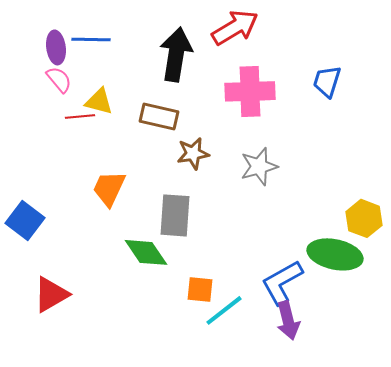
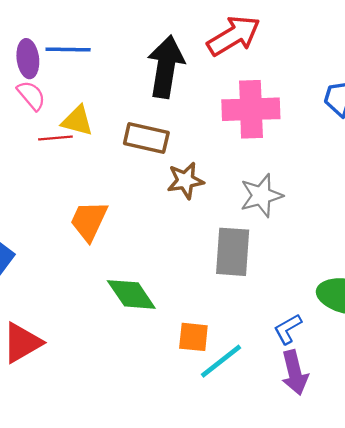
gray rectangle: (175, 215) -> (233, 252), moved
blue L-shape: (282, 282) -> (288, 329), size x0.6

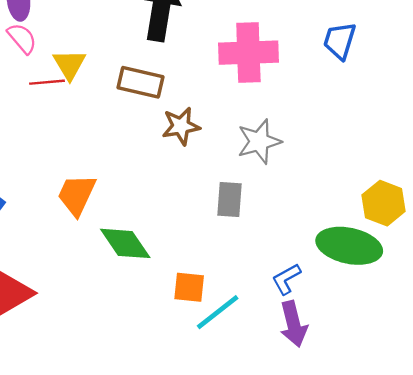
yellow triangle: (77, 121) -> (69, 64), turned 44
orange trapezoid: (89, 221) -> (77, 195), moved
gray rectangle: (233, 252) -> (229, 200), size x0.7

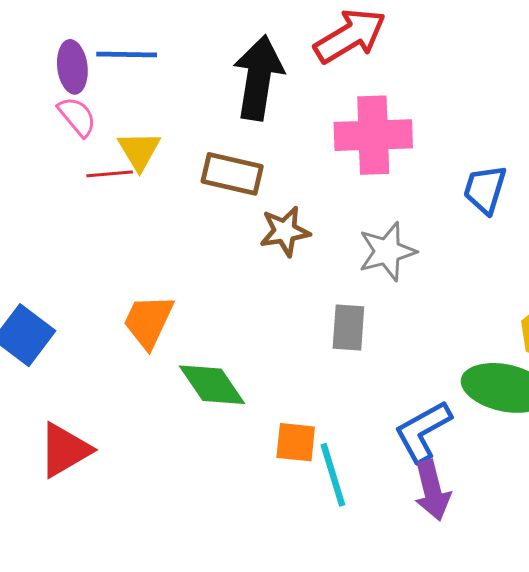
blue trapezoid: (340, 41) -> (485, 189), moved
blue L-shape: (286, 279) -> (423, 431), size x1.5
cyan line: (218, 312) -> (333, 475), turned -69

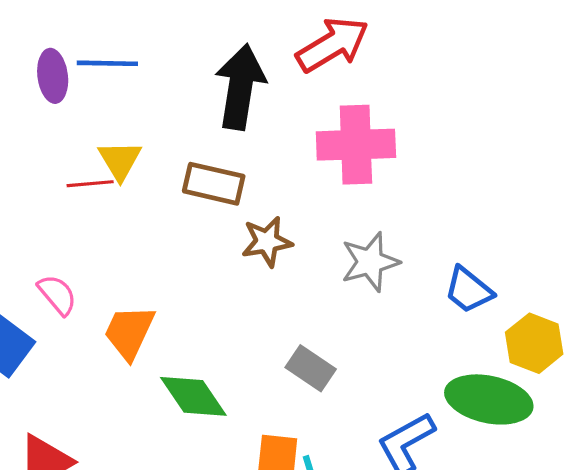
pink semicircle: (77, 117) -> (57, 295), moved
blue trapezoid: (485, 189) -> (469, 290), moved, turned -68
gray rectangle: (348, 327) -> (311, 368), moved, turned -60

